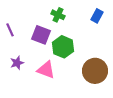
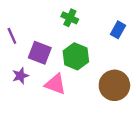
blue rectangle: (97, 16) -> (118, 30), moved
purple square: (41, 35) -> (40, 53), moved

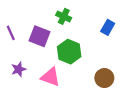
purple square: (40, 53) -> (39, 36), moved
brown circle: (114, 85) -> (104, 78), size x0.7

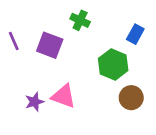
green hexagon: (69, 52) -> (113, 65), moved
purple star: (19, 69) -> (34, 102), moved

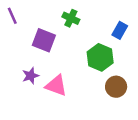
purple line: (14, 41) -> (12, 16), moved
purple star: (34, 102) -> (30, 76), moved

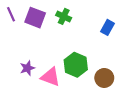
purple square: (44, 40) -> (35, 18), moved
green hexagon: (100, 57) -> (76, 65), moved

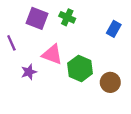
purple line: (11, 14) -> (11, 43), moved
pink triangle: (50, 77) -> (52, 54), moved

